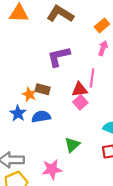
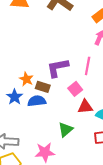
purple L-shape: (59, 57) -> (58, 68), moved
brown rectangle: (43, 89) -> (43, 87), moved
red triangle: (80, 89) -> (85, 107), moved

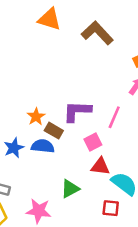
blue star: (15, 97) -> (14, 148), moved

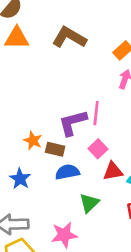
pink line: (114, 117) -> (96, 113), moved
blue semicircle: (43, 146) -> (67, 172), moved

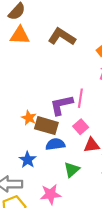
brown rectangle: (55, 149) -> (46, 126), size x1.5
blue star: (20, 179) -> (28, 160), moved

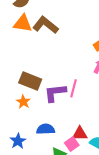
brown L-shape: (62, 37) -> (45, 25), moved
brown rectangle: (46, 126) -> (30, 81), moved
pink square: (81, 127) -> (72, 144), moved

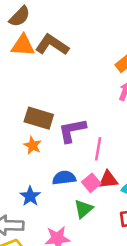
pink line: (74, 88) -> (98, 149), moved
pink square: (72, 144) -> (91, 183), moved

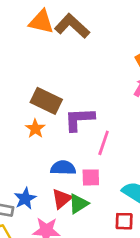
red triangle: (108, 180) -> (62, 199), moved, turned -42
pink square: (91, 183) -> (91, 177), turned 30
blue star: (30, 196) -> (25, 199), moved

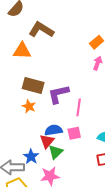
orange triangle: (41, 22) -> (22, 51), moved
red triangle: (62, 199) -> (47, 141), moved
green triangle: (78, 204) -> (56, 152), moved

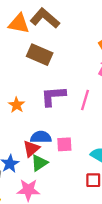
orange triangle: (22, 51) -> (19, 24), moved
brown rectangle: (33, 86) -> (40, 55), moved
pink line: (79, 107) -> (85, 100), moved

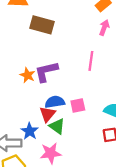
purple L-shape: (53, 96) -> (46, 72), moved
green triangle: (39, 163) -> (57, 126), turned -42

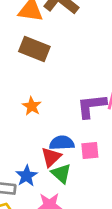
brown rectangle: (42, 25) -> (34, 49), moved
purple L-shape: (46, 72) -> (91, 106), moved

